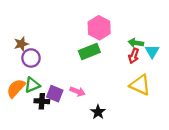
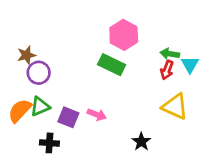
green rectangle: (89, 51) -> (112, 65), turned 48
black cross: (42, 101) -> (49, 143), moved
black star: (98, 112) -> (141, 142), moved

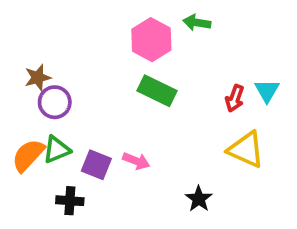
pink hexagon: (124, 35) -> (151, 40), moved
green arrow: (170, 54) -> (197, 23), moved

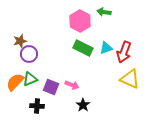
cyan triangle: (267, 91) -> (106, 48), moved, turned 40
red arrow: (235, 98) -> (124, 52), size x1.5
black star: (199, 199) -> (83, 105), moved

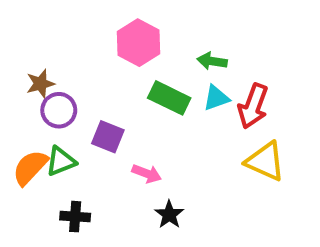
green arrow: (104, 12) -> (212, 61), moved
pink hexagon: (80, 21) -> (139, 43), moved
purple square: (51, 87) -> (108, 137), moved

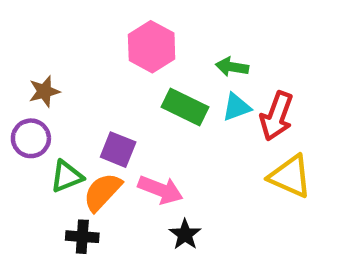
purple circle: (59, 110) -> (31, 138), moved
orange semicircle: (30, 167) -> (102, 192), moved
pink arrow: (147, 174) -> (160, 190), size x1.4

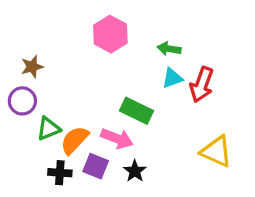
green rectangle: (185, 107) -> (136, 111), moved
purple square: (118, 150) -> (96, 166), moved
yellow triangle: (290, 176) -> (216, 151), moved

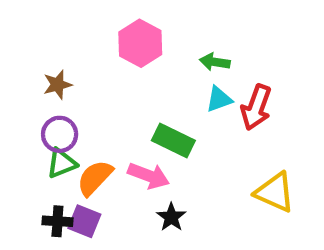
brown star: (32, 67) -> (57, 85), moved
purple circle: (22, 101) -> (60, 134), moved
purple square: (96, 166) -> (84, 221), moved
black cross: (60, 173) -> (57, 221), moved

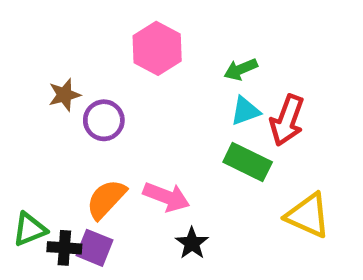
green arrow: (215, 62) -> (241, 69), turned -32
purple circle: (60, 134) -> (104, 120), moved
green rectangle: (173, 141) -> (248, 162), moved
green triangle: (62, 163) -> (30, 229), moved

